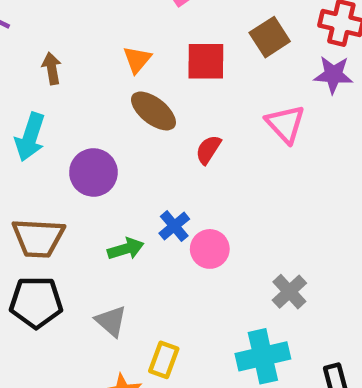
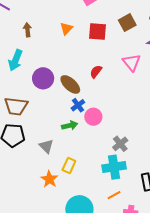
brown ellipse: (153, 111) -> (70, 84), moved
green arrow: (126, 249) -> (70, 125), moved
gray cross: (289, 292) -> (120, 144), moved

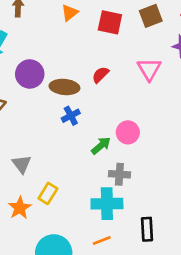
brown ellipse: (70, 84) -> (64, 87), turned -45
pink circle: (93, 117) -> (128, 132), moved
green arrow: (70, 125) -> (101, 146), moved, turned -35
gray cross: (120, 144) -> (119, 174), turned 35

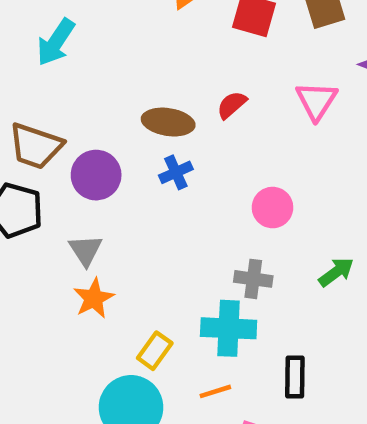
purple circle: (30, 74) -> (96, 175), moved
green arrow: (101, 146) -> (336, 272), moved
yellow rectangle: (48, 193) -> (155, 351), moved
orange star: (20, 208) -> (94, 298), moved

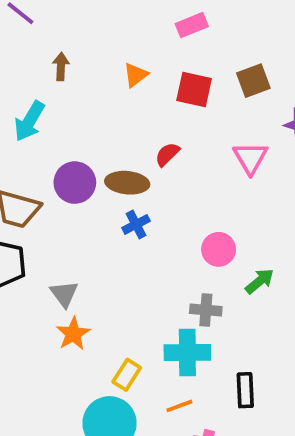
red semicircle: (232, 105) -> (167, 154), moved
purple circle: (96, 175) -> (75, 183), moved
green arrow: (336, 272) -> (260, 281), moved

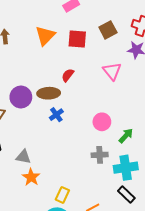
orange triangle: (136, 75) -> (45, 36), size x1.5
gray triangle: (64, 294) -> (23, 157), turned -35
cyan cross: (187, 353) -> (126, 168), moved
black rectangle: (245, 390) -> (126, 194), turned -36

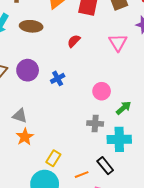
brown ellipse: (49, 93) -> (31, 26), moved
purple circle: (21, 97) -> (28, 70), moved
black rectangle: (126, 194) -> (105, 166), moved

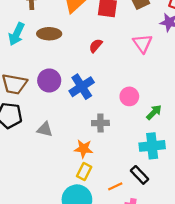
blue cross: (58, 78) -> (82, 87), size x1.6
gray cross: (95, 123) -> (100, 123), moved
orange star: (25, 137) -> (84, 149), moved, turned -30

